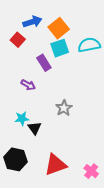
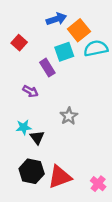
blue arrow: (32, 22) -> (56, 19), moved
orange square: (59, 28) -> (79, 30), moved
black hexagon: (16, 159) -> (32, 171), moved

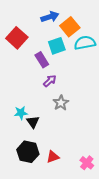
red square: (19, 43) -> (17, 38), size x1.5
purple arrow: (30, 91) -> (50, 81), moved, turned -72
red triangle: (60, 177) -> (53, 157), size x0.6

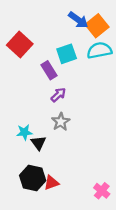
blue arrow: (50, 17) -> (78, 20), moved, turned 54
orange square: (70, 27) -> (97, 26), moved
gray star: (61, 103) -> (61, 122), moved
red triangle: (53, 157) -> (51, 183), moved

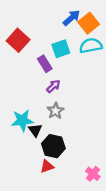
blue arrow: (78, 20) -> (72, 18), turned -78
cyan star: (24, 132) -> (22, 120), size x1.5
black hexagon: (33, 178) -> (53, 146), moved

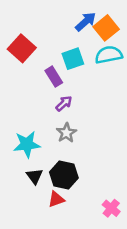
black triangle: (35, 130) -> (35, 176), moved

